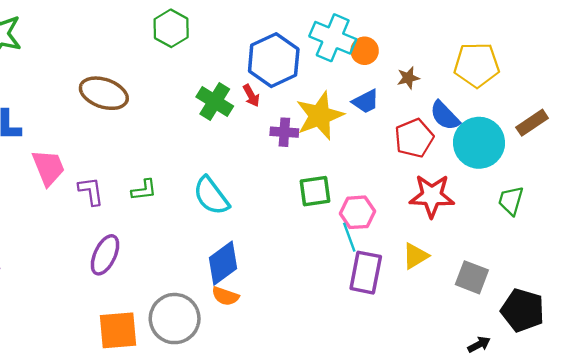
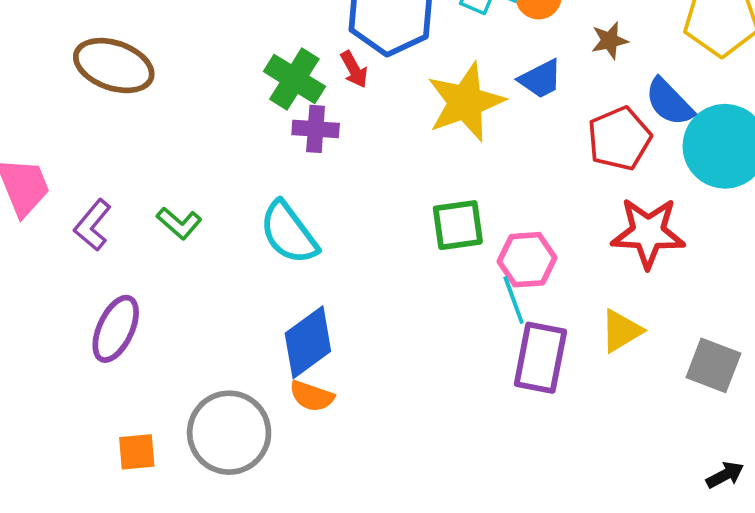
purple cross: (284, 132) -> (316, 129), moved
green L-shape: (144, 190) -> (179, 223), turned 48
purple L-shape: (91, 191) -> (93, 225), turned -132
orange square: (118, 330) -> (137, 452), size x0.6

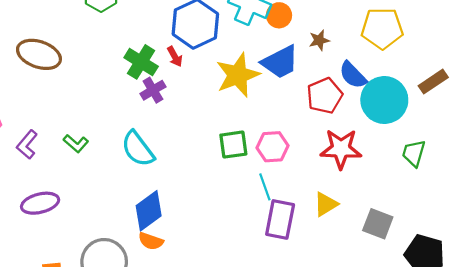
blue trapezoid: (540, 79) -> (280, 62), size x1.5
purple cross: (316, 129) -> (153, 90), turned -35
pink hexagon: (527, 260) -> (272, 147), moved
purple ellipse: (116, 329) -> (40, 203), turned 51

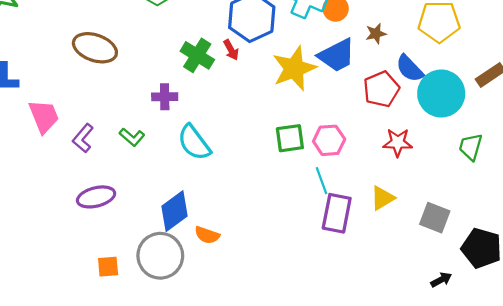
purple cross: (153, 90) -> (165, 97), moved, turned 30
red star: (341, 149) -> (398, 143), size x0.7
blue diamond: (149, 211) -> (174, 211), moved

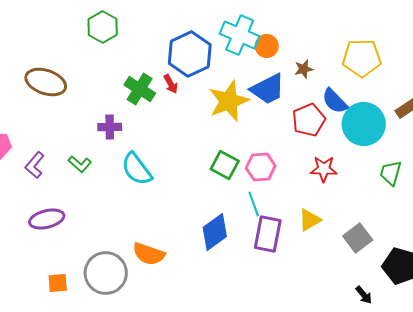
green square: (290, 138) -> (225, 165), turned 36
blue diamond: (174, 211) -> (215, 232), moved
gray square: (435, 218) -> (358, 238), turned 32
orange semicircle: (207, 235) -> (149, 254), size x1.4
black arrow: (441, 280) -> (364, 295), turned 78

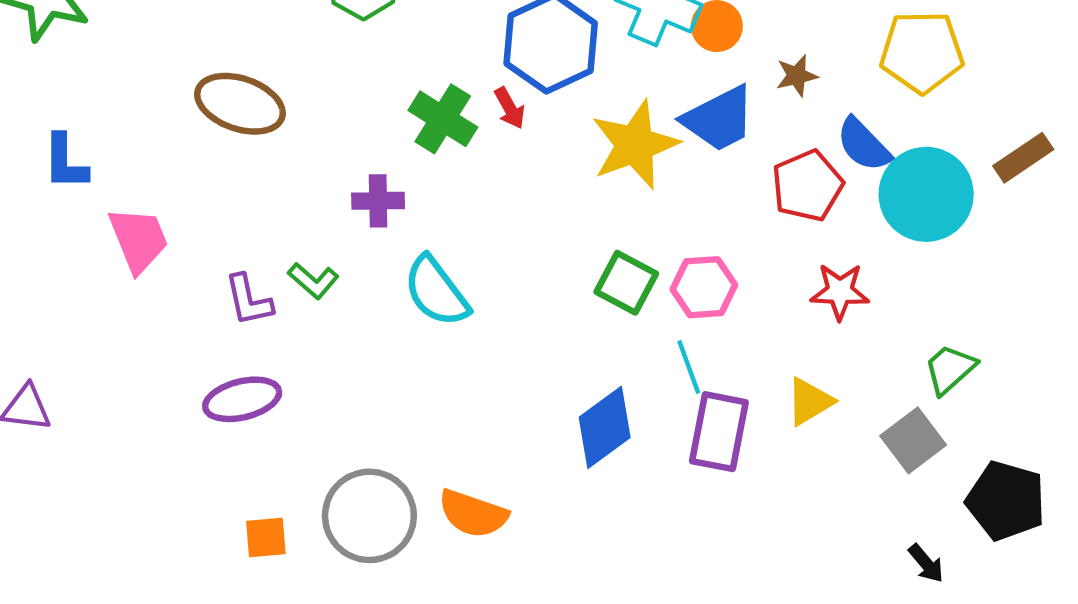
purple L-shape: (35, 165) -> (249, 300), moved, turned -52
green trapezoid: (391, 173) -> (950, 369), moved, turned 32
orange semicircle: (149, 254) -> (473, 514), moved

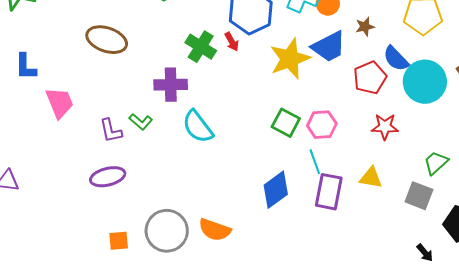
purple cross: (378, 201) -> (171, 85), size x1.4
yellow triangle: (810, 401) -> (371, 178), turned 40
gray square: (913, 440) -> (419, 196), turned -32

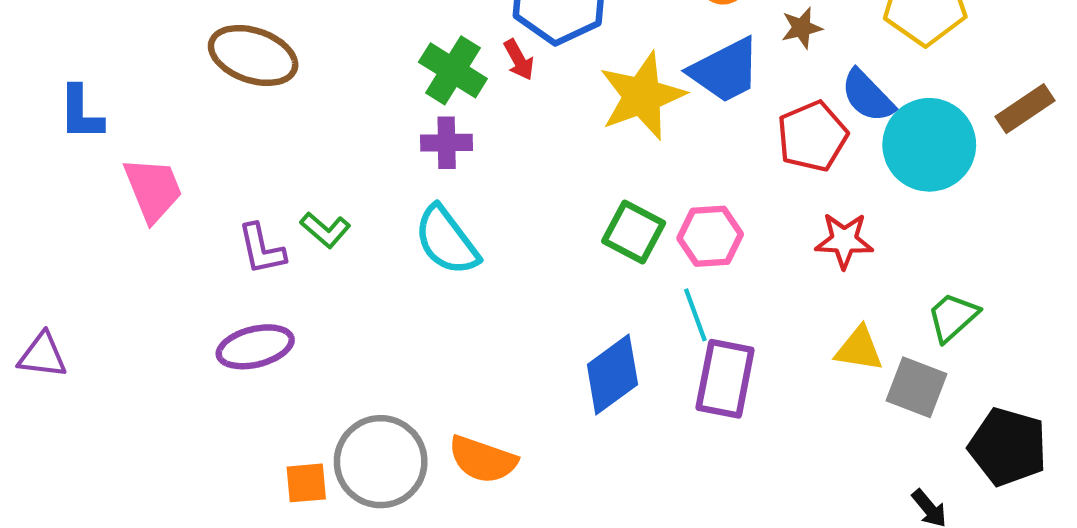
purple cross: (171, 85) -> (447, 143), moved, size x0.7
yellow triangle: (371, 178) -> (859, 349), moved
orange square: (119, 241) -> (306, 483), moved

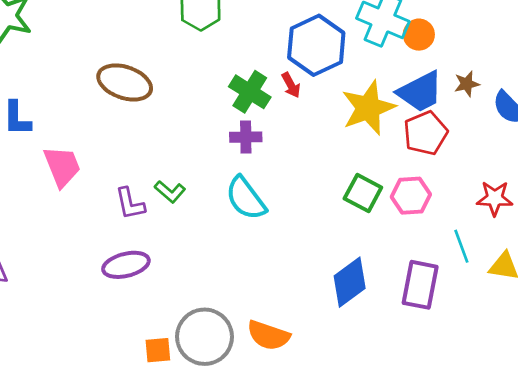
brown star: (802, 28) -> (467, 84), moved
red pentagon: (812, 136) -> (425, 133), moved
cyan line: (695, 315) -> (461, 246), moved

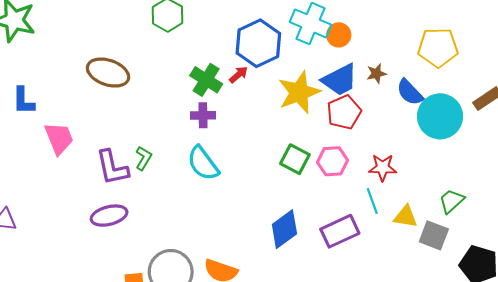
red arrow: (291, 85) -> (239, 75), turned -102
green L-shape: (170, 192) -> (144, 158), turned -100
red star: (495, 198) -> (383, 168), moved
purple L-shape: (130, 204) -> (112, 168), size x1.4
purple rectangle: (420, 285) -> (340, 231), turned 54

